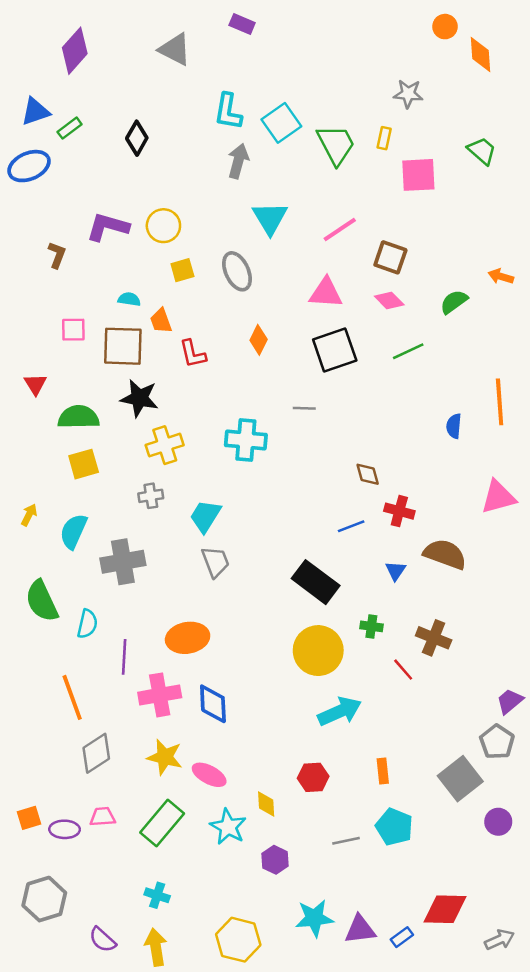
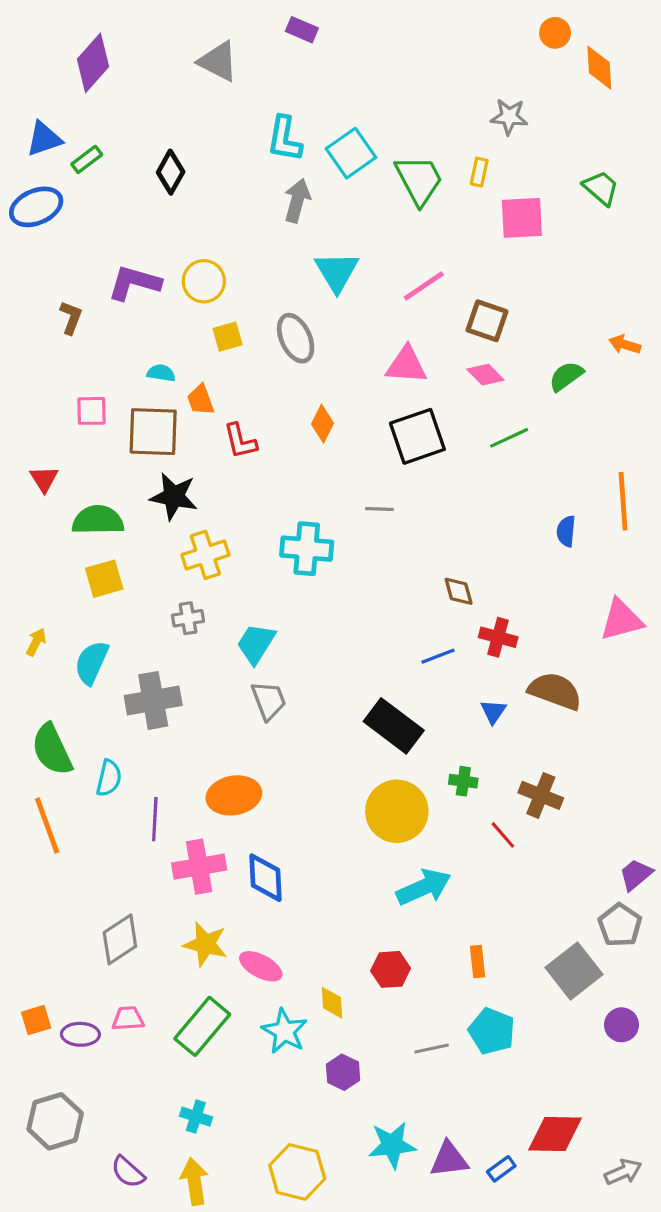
orange line: (72, 697) -> (47, 825), moved

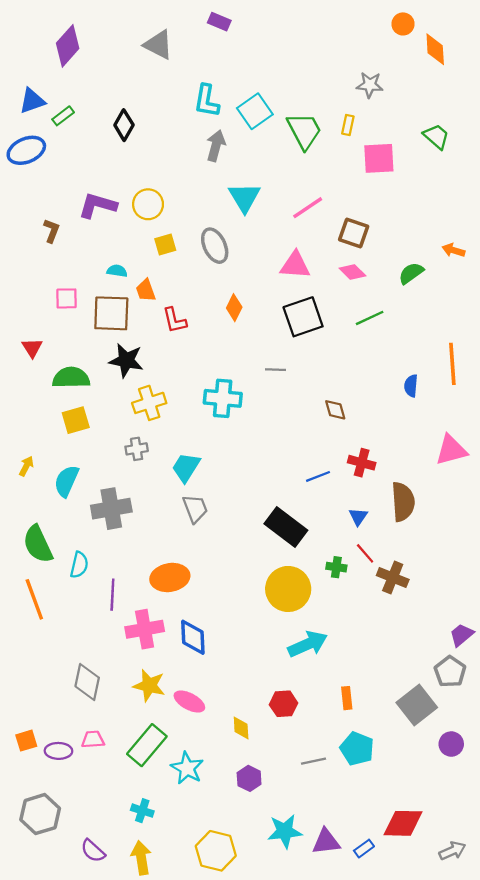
brown diamond: (459, 591) -> (335, 410), moved
brown semicircle: (555, 691) -> (403, 502), turned 66
red line: (503, 835) -> (365, 553), moved
gray diamond: (120, 939) -> (87, 682), turned -45
cyan star: (285, 1031) -> (187, 768), moved

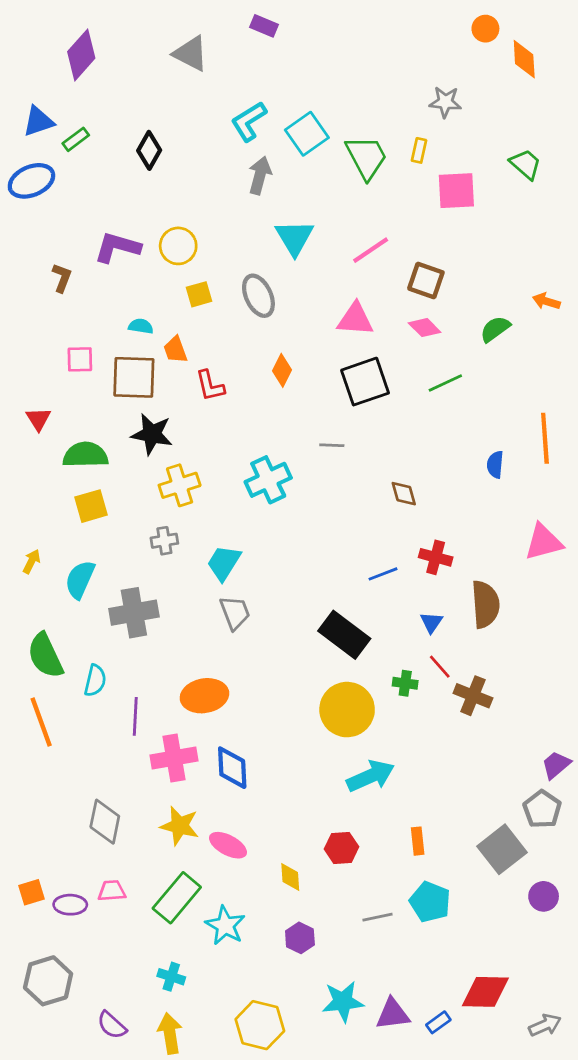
cyan L-shape: (207, 101) -> (249, 121), turned 48
cyan cross: (223, 398) -> (268, 480), turned -30

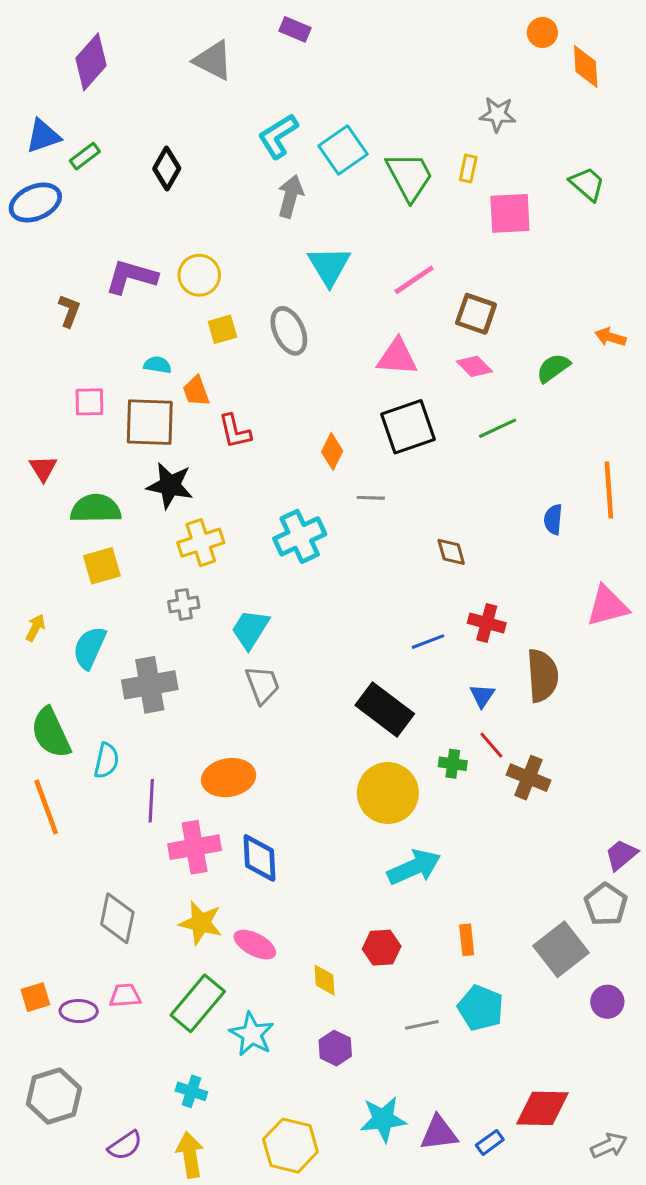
orange diamond: (282, 370) -> (332, 451), moved
purple semicircle: (112, 1025) -> (125, 1146), turned -76

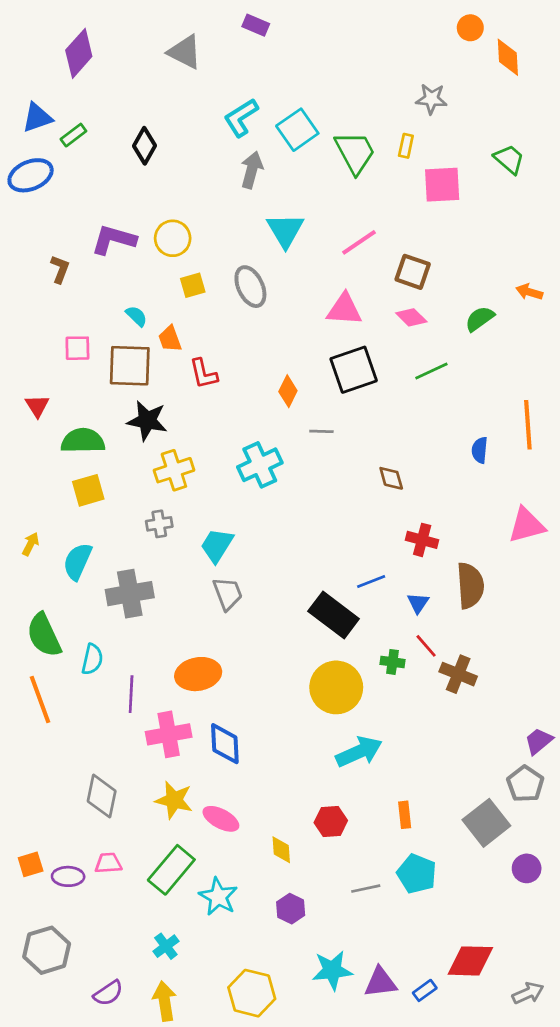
cyan semicircle: (157, 365) -> (136, 316), turned 35
blue line: (428, 642) -> (371, 582), moved
cyan cross: (191, 1091) -> (166, 946), turned 35

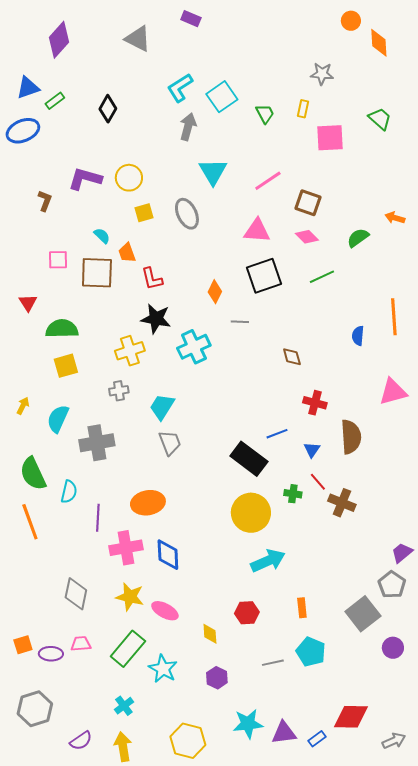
green trapezoid: (355, 152) -> (265, 114), size x0.6
black star: (147, 421) -> (156, 319), moved

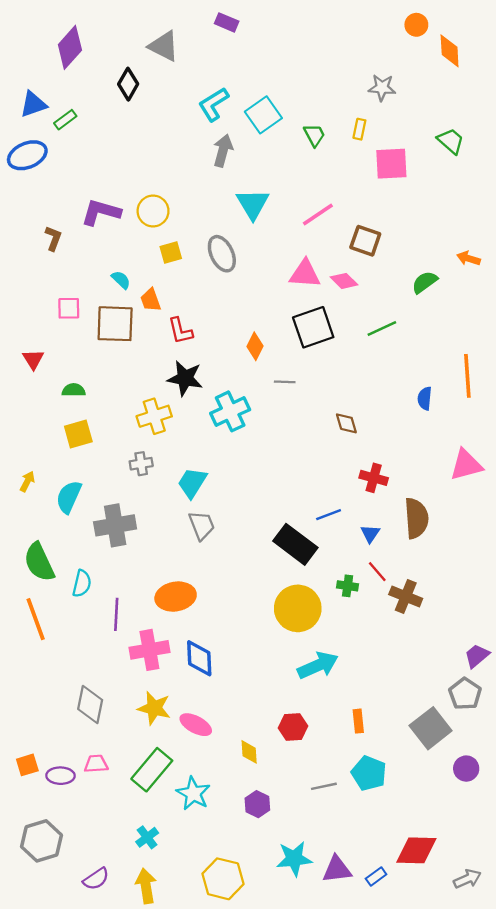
black diamond: (108, 109) -> (128, 84), moved
pink diamond: (307, 237) -> (344, 281), moved
green semicircle: (62, 329) -> (74, 390), size x0.6

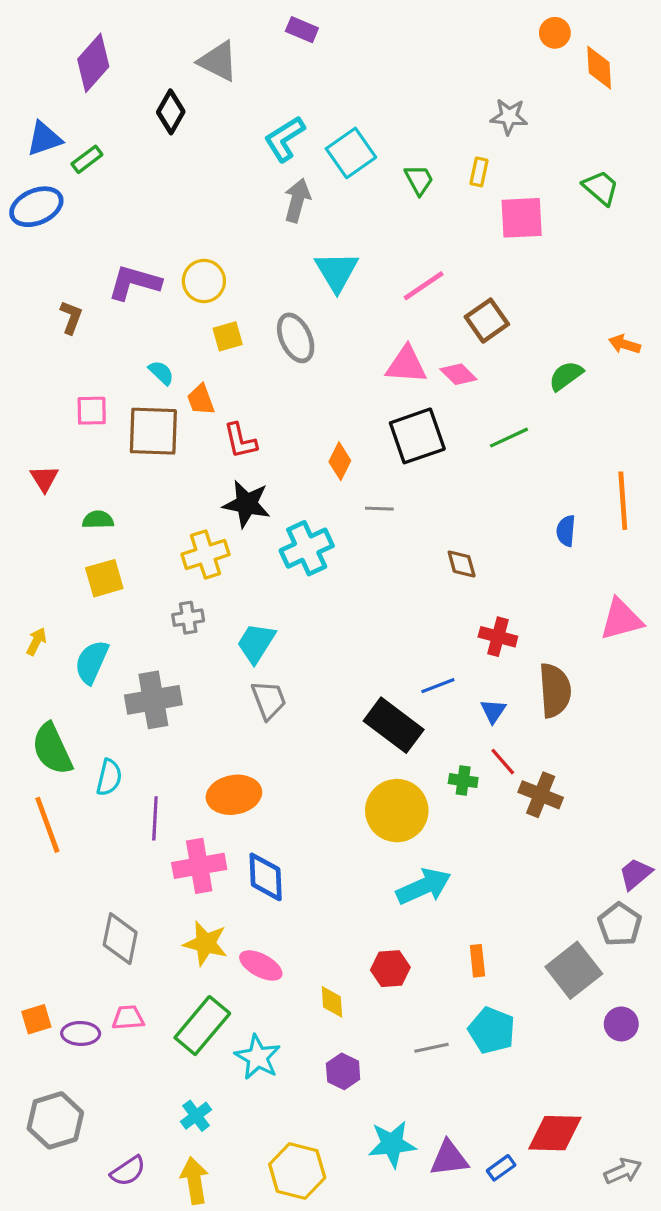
brown square: (365, 241) -> (487, 321), turned 36

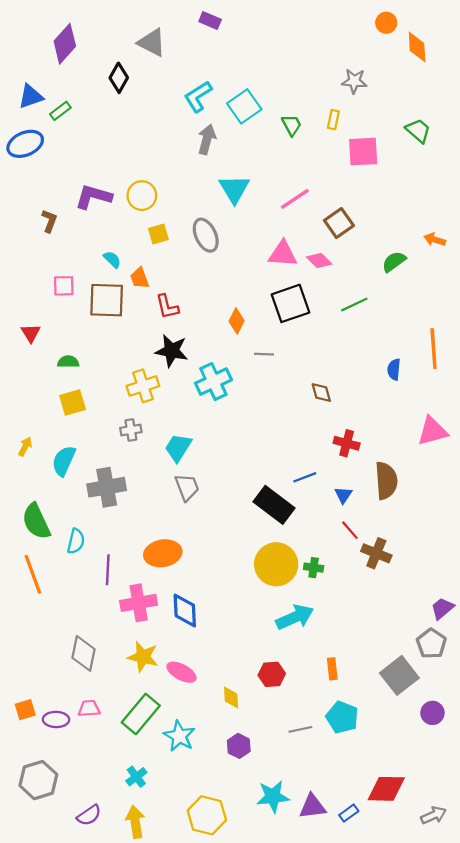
green cross: (463, 781) -> (314, 568), moved

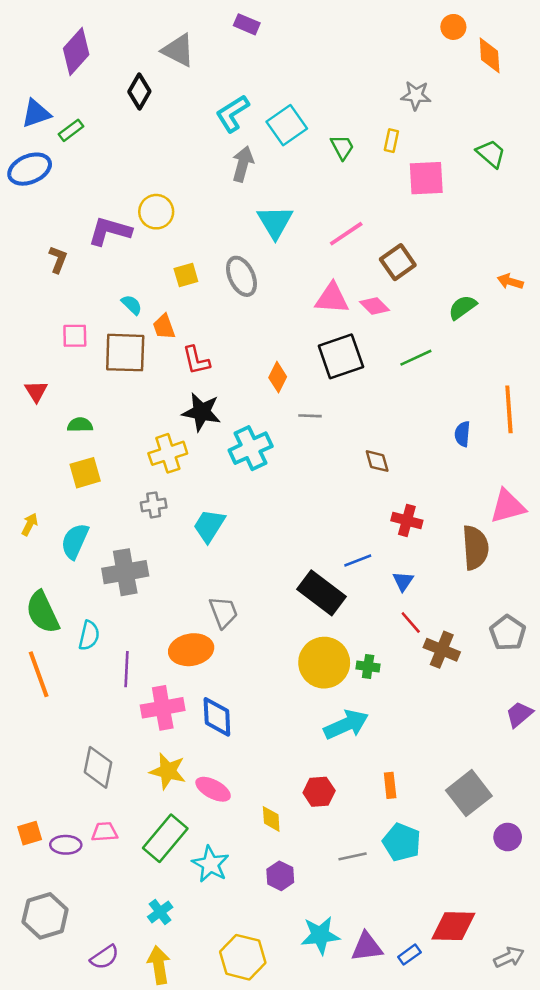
yellow circle: (142, 196) -> (156, 212), moved
brown semicircle: (386, 481) -> (475, 548), moved
gray trapezoid: (187, 487) -> (223, 612), moved
gray pentagon: (431, 644) -> (508, 633), moved

